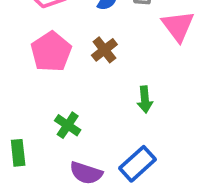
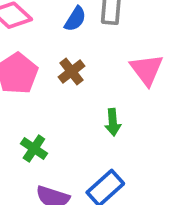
pink triangle: (178, 26) -> (147, 70), moved

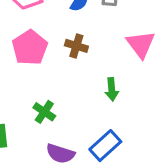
brown cross: (72, 72) -> (76, 46), turned -35

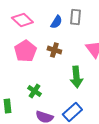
green arrow: (112, 89) -> (76, 77), size x1.5

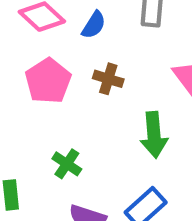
blue semicircle: (56, 22) -> (94, 25), moved

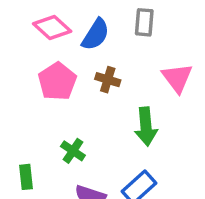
blue semicircle: (94, 25) -> (96, 34), size x1.4

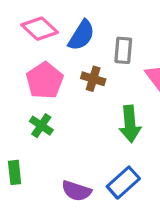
gray rectangle: (144, 22) -> (123, 50), moved
green cross: (73, 151) -> (41, 126), moved

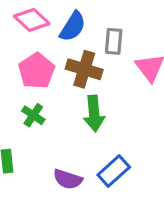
brown cross: (93, 79) -> (84, 69), size x1.5
green arrow: (130, 124) -> (94, 114), moved

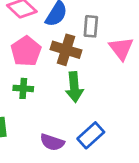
green cross: (33, 115) -> (23, 88), turned -30

